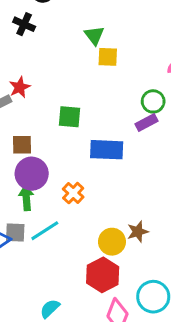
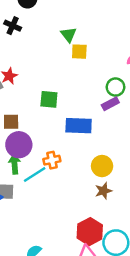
orange cross: (73, 193) -> (52, 160), turned 35
cyan line: (45, 231) -> (35, 175), moved
yellow circle: (112, 242) -> (102, 166), moved
red hexagon: (103, 275) -> (90, 232), moved

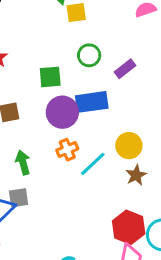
green circle: (116, 87) -> (89, 55), moved
purple circle: (19, 145) -> (62, 112), moved
cyan line: (35, 175) -> (93, 164), moved

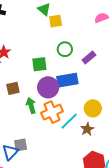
orange cross: (67, 150) -> (52, 112), size x1.5
green arrow: (23, 163) -> (31, 105), moved
brown star: (136, 175) -> (87, 129), moved

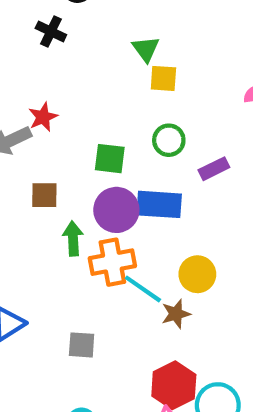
cyan line: (69, 121) -> (143, 289), turned 66
gray square: (21, 145) -> (82, 345), moved

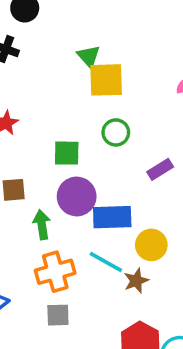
yellow square: (163, 78) -> (106, 80), size x1.5
purple rectangle: (214, 169) -> (160, 169), moved
blue rectangle: (159, 204) -> (112, 217), moved
orange cross: (112, 262) -> (55, 272), moved

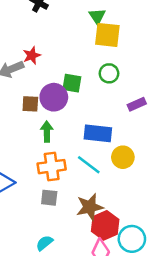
purple circle: (77, 196) -> (54, 97), moved
brown star: (136, 281) -> (90, 207), moved, size x1.5

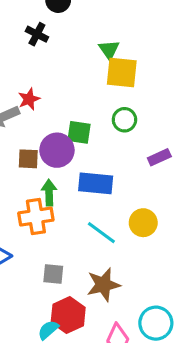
blue rectangle: (98, 133) -> (96, 183), moved
orange cross: (52, 167) -> (36, 217), moved
red hexagon: (105, 225) -> (68, 315), moved

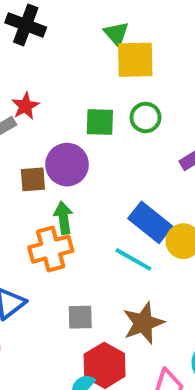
black cross: (37, 34) -> (26, 25), size x1.4
green square: (79, 132) -> (100, 122), moved
blue rectangle: (96, 183) -> (150, 222), moved, turned 40

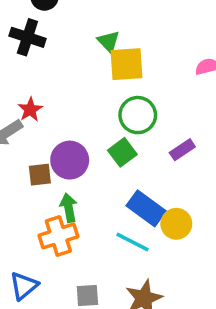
green circle: (146, 117) -> (138, 115), size x1.4
green square: (100, 122) -> (122, 152), moved, turned -36

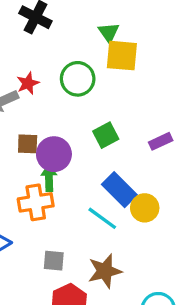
green circle: (138, 115) -> (78, 79), moved
purple circle: (70, 160) -> (54, 154), moved

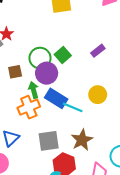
green circle: (78, 79) -> (40, 58), moved
purple circle: (54, 154) -> (47, 73), moved
blue rectangle: (119, 190) -> (56, 98), moved
gray square: (54, 261) -> (49, 141), size x1.5

